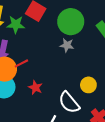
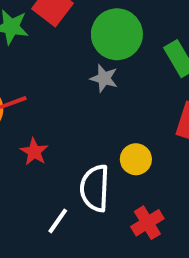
white semicircle: (69, 102) -> (95, 188), turned 35

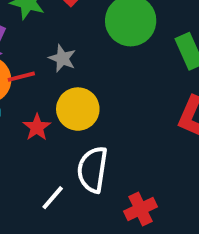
gray star: (104, 78) -> (62, 58), moved
yellow circle: (136, 159) -> (78, 109), moved, size x1.4

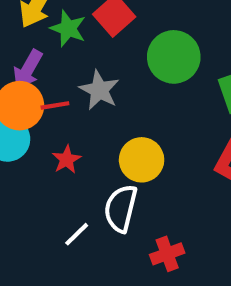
gray star: (62, 58) -> (99, 90), size x1.4
yellow circle: (78, 109) -> (142, 160), moved

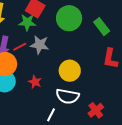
green star: (68, 28) -> (27, 22), moved
red line: (55, 105) -> (20, 47), moved
white semicircle: (121, 208) -> (67, 96), turned -75

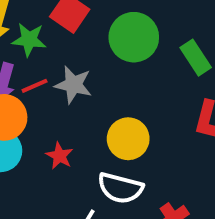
green star: (27, 22) -> (29, 40), moved

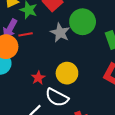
gray star: (73, 85) -> (60, 33), moved
red star: (60, 156) -> (38, 78), moved

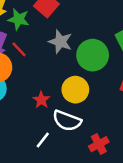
green circle: (83, 22) -> (93, 55), moved
red line: (26, 34) -> (19, 49), turned 64

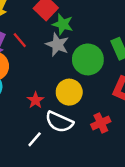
green star: (19, 19) -> (63, 24), moved
red line: (19, 49) -> (20, 40), moved
red cross: (99, 144) -> (101, 123), moved

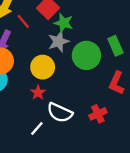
red line: (20, 40) -> (23, 21), moved
gray star: (57, 45) -> (58, 42), turned 30
yellow circle: (69, 92) -> (43, 67), moved

